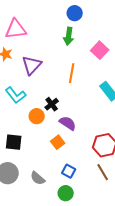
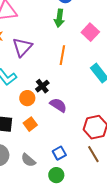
orange square: (58, 142) -> (30, 124), moved
blue square: (69, 171) -> (59, 153), turned 32

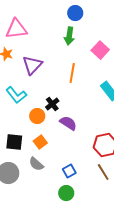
gray semicircle: (28, 160) -> (36, 164), moved

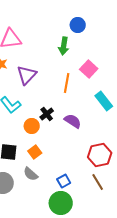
blue circle: (75, 13) -> (78, 25), moved
pink square: (100, 50) -> (89, 69), moved
purple semicircle: (68, 123) -> (73, 121), moved
green circle: (66, 193) -> (61, 203), size x1.5

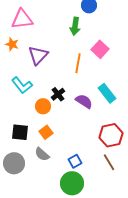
cyan rectangle: (104, 101) -> (107, 93), moved

